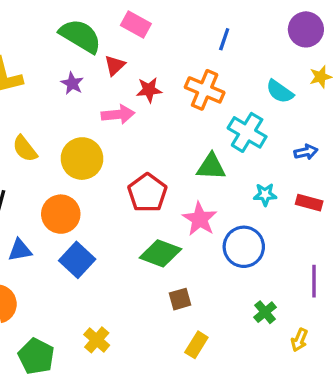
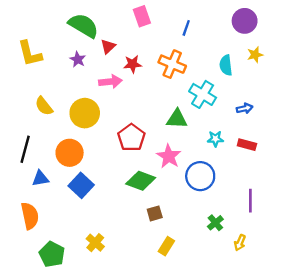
pink rectangle: (136, 25) -> (142, 16), moved, turned 42
cyan semicircle: (280, 92) -> (226, 65), turned 48

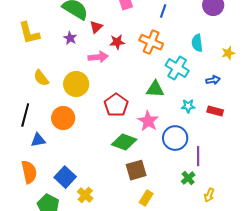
yellow star: (255, 55) -> (228, 53), moved
blue square: (81, 185) -> (65, 177), moved
purple line: (250, 201) -> (198, 156), moved
brown square: (155, 213) -> (136, 170), size x1.5

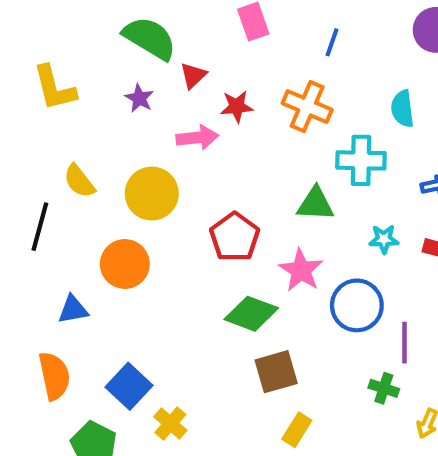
cyan cross: (177, 68) -> (361, 160), turned -30
black line: (25, 115) -> (40, 227), moved
green cross: (188, 178) -> (384, 388), turned -32

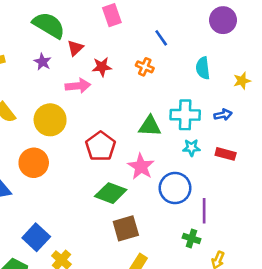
blue line: (332, 42) -> (161, 38), moved, turned -54
orange cross: (307, 107) -> (145, 67), size x0.6
cyan cross: (361, 160) -> (185, 115), moved

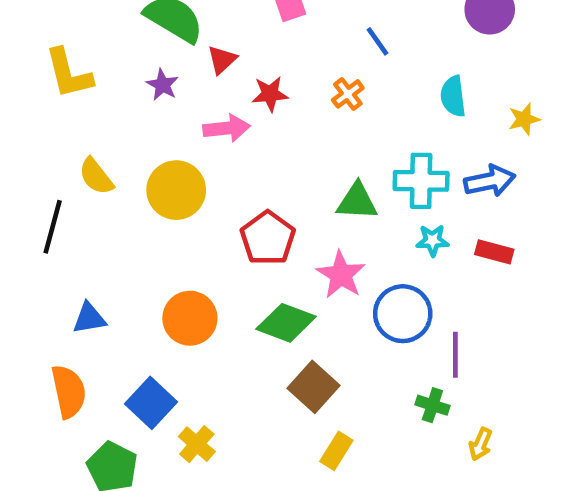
orange cross: (145, 67) -> (348, 94), turned 30
blue arrow: (223, 115) -> (490, 181), size x1.5
orange circle: (34, 163) -> (190, 318), moved
brown square: (126, 228) -> (313, 387), turned -32

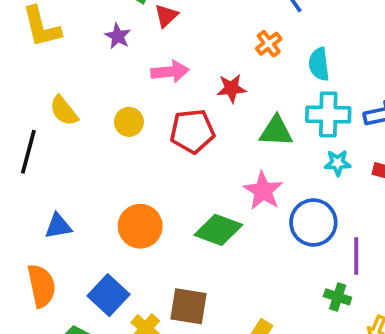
red star: (270, 94) -> (231, 88), moved
cyan semicircle: (453, 96) -> (319, 64), moved
yellow circle: (176, 190) -> (129, 122), size x0.6
red pentagon: (268, 238) -> (192, 131), moved, turned 30
brown square: (313, 387) -> (189, 306), moved, turned -33

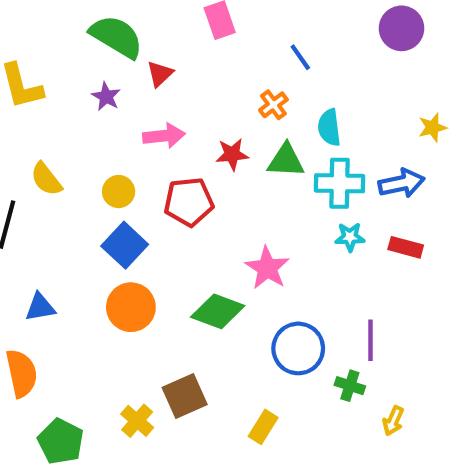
green triangle: (276, 131) -> (286, 161), moved
blue circle: (313, 222) -> (298, 348), moved
blue square: (108, 295) -> (125, 245), moved
brown square: (189, 306) -> (185, 396), turned -33

